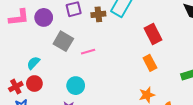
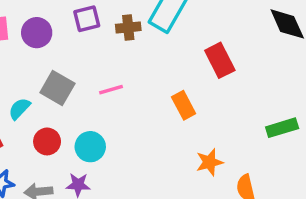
gray square: (63, 41) -> (57, 88), moved
orange rectangle: (150, 63) -> (184, 105), moved
red circle: (34, 84) -> (47, 141), moved

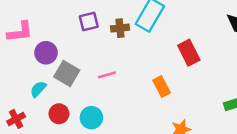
purple circle: (37, 33) -> (46, 53), moved

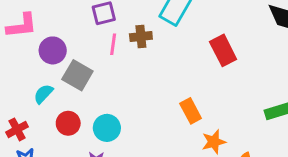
brown cross: (120, 28) -> (141, 37), moved
pink line: (107, 75) -> (113, 44), moved, turned -66
orange rectangle: (162, 86) -> (191, 111), moved

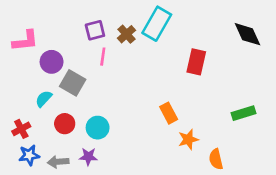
brown cross: (141, 37) -> (127, 34), moved, turned -36
red rectangle: (223, 50) -> (196, 62), turned 40

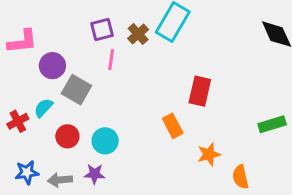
red rectangle: (196, 62) -> (200, 91), moved
orange rectangle: (169, 113) -> (173, 126), moved
red cross: (21, 129) -> (18, 121), moved

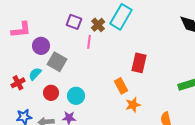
purple square: (102, 30) -> (74, 22), turned 35
pink line: (111, 60) -> (89, 42), moved
orange star: (209, 154) -> (133, 105), moved

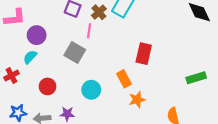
gray square: (57, 62) -> (75, 53), moved
cyan semicircle: (35, 74) -> (30, 57), moved
cyan circle: (76, 96) -> (91, 90), moved

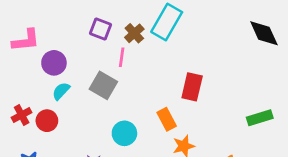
cyan semicircle: (30, 57) -> (61, 91), moved
red circle: (48, 86) -> (47, 121), moved

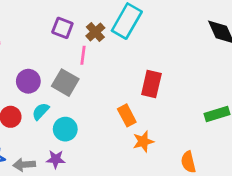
purple circle: (54, 63) -> (28, 81), moved
cyan semicircle: (61, 91) -> (41, 111), moved
cyan circle: (124, 133) -> (65, 129), moved

